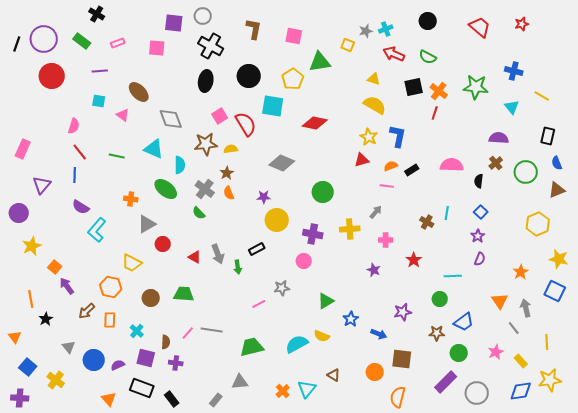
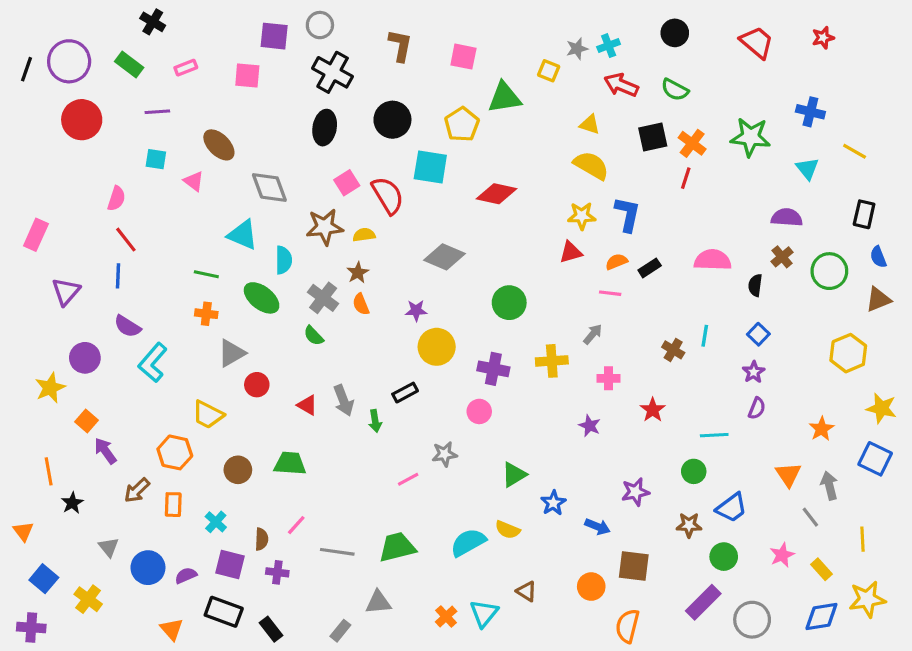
yellow star: (369, 137) -> (582, 216), turned -30
green line: (117, 156) -> (206, 274), moved
purple circle: (19, 213) -> (85, 358), moved
gray line: (212, 330) -> (337, 552), moved

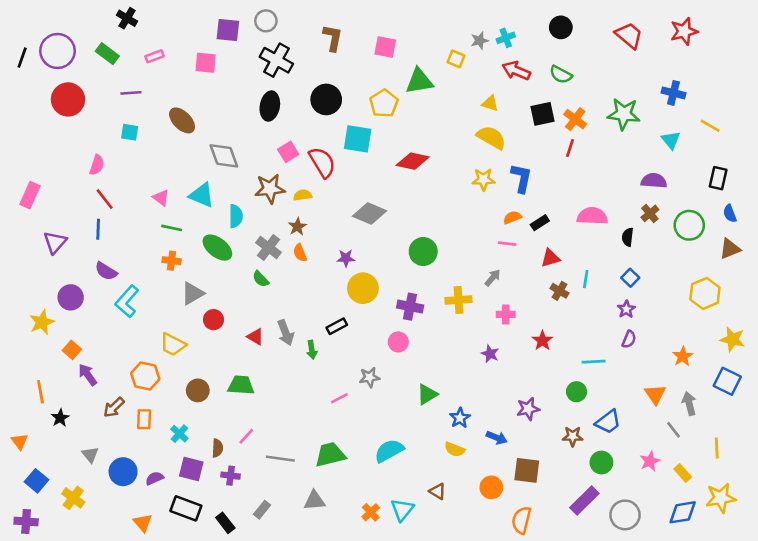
red star: (823, 38) -> (684, 31), size x1.5
pink triangle: (194, 181) -> (161, 198), moved
red triangle: (571, 252) -> (550, 258), moved
yellow semicircle: (508, 530) -> (455, 449), moved
gray rectangle: (340, 631) -> (262, 510), moved

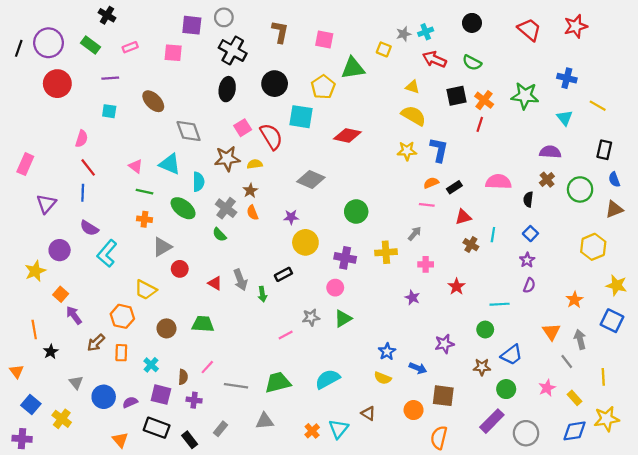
green triangle: (427, 394) -> (343, 318), moved

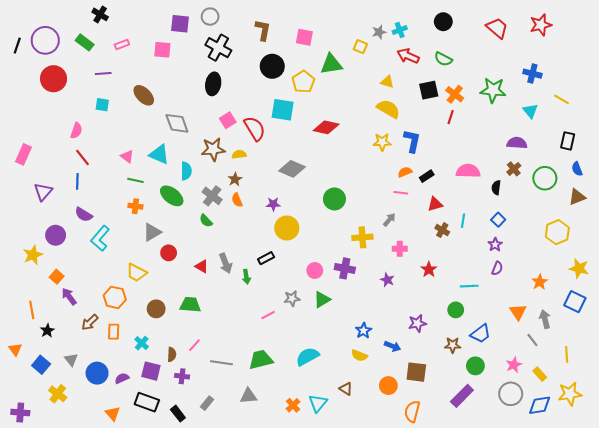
black circle: (275, 84) -> (272, 66), moved
purple cross: (345, 258) -> (345, 268), moved
blue square: (31, 404) -> (41, 365), moved
gray circle: (526, 433) -> (511, 394), moved

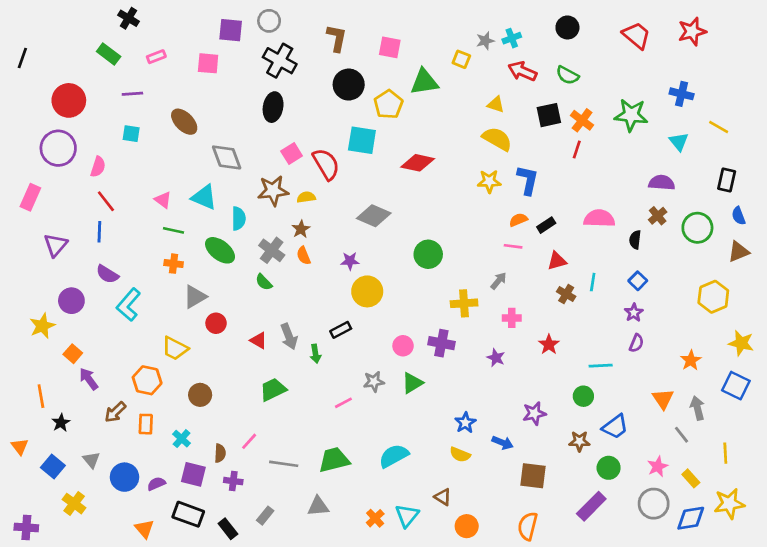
purple circle: (45, 40) -> (58, 148), moved
green trapezoid: (190, 305) -> (273, 390), moved, turned -30
orange circle: (388, 386) -> (467, 526), moved

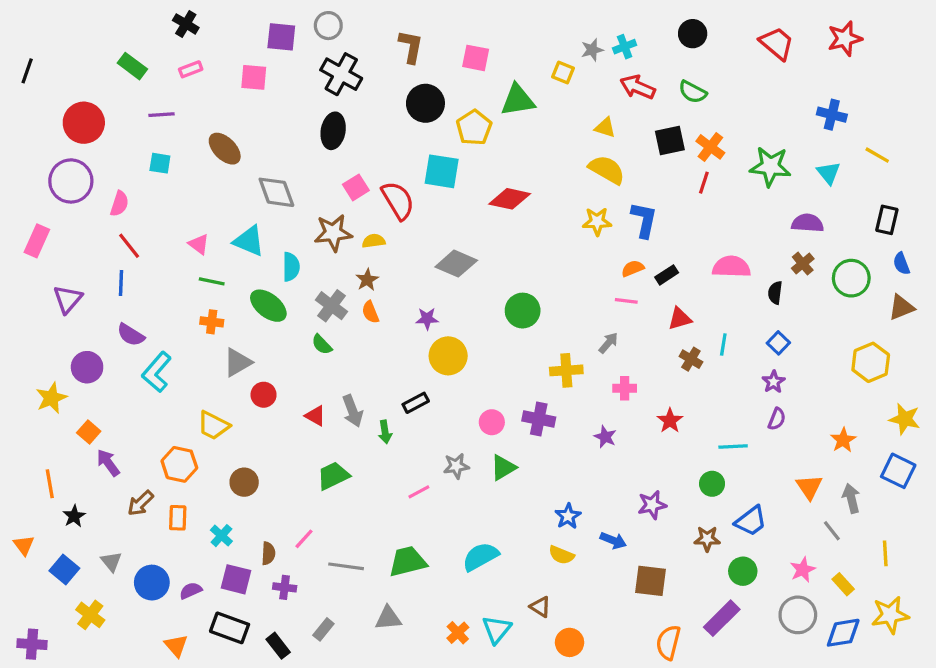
black cross: (128, 18) -> (186, 24), moved
green star: (631, 115) -> (770, 166), moved
orange semicircle: (528, 526) -> (668, 642), moved

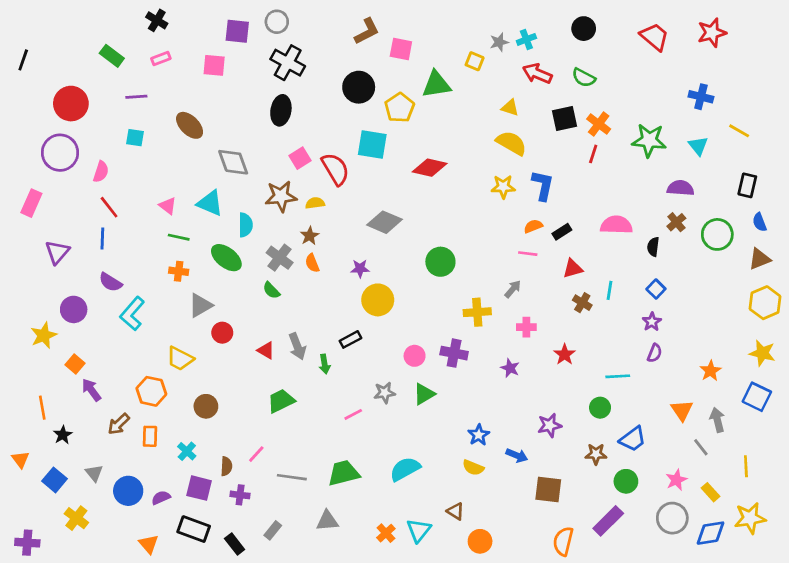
brown L-shape: (411, 47) -> (367, 31), moved, turned 52
yellow hexagon: (871, 362) -> (765, 303), moved

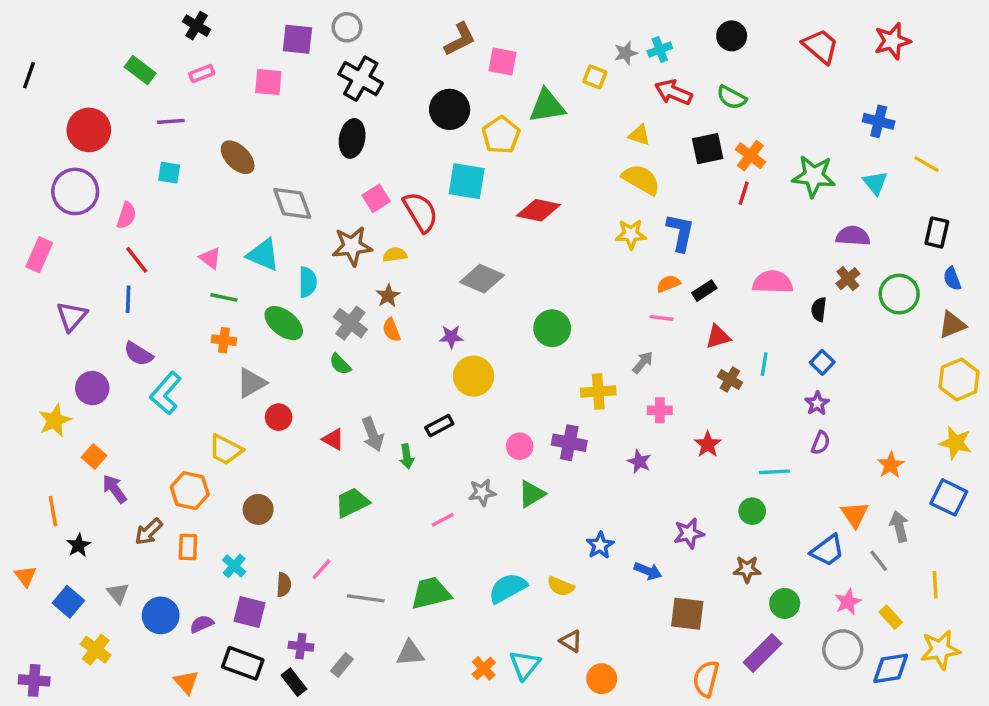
blue trapezoid: (633, 439) -> (827, 550), moved
yellow semicircle: (473, 468) -> (561, 586), moved
purple cross: (240, 495) -> (301, 646), moved

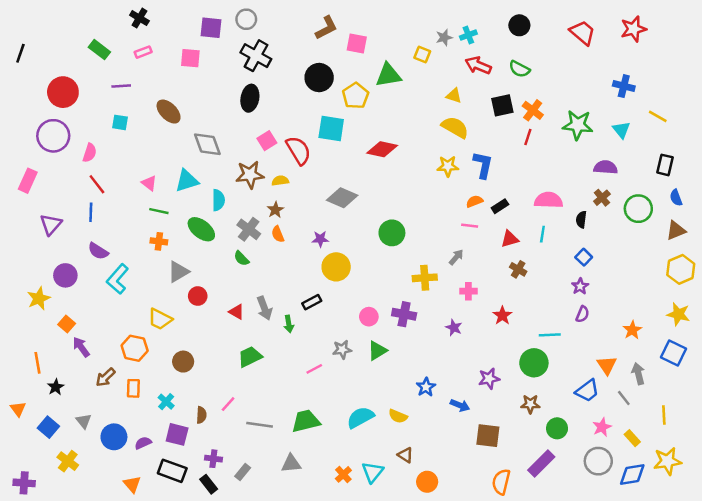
cyan triangle: (263, 255) -> (187, 181), turned -40
cyan line: (764, 364) -> (542, 234), moved
green circle: (752, 511) -> (534, 363), size x1.5

